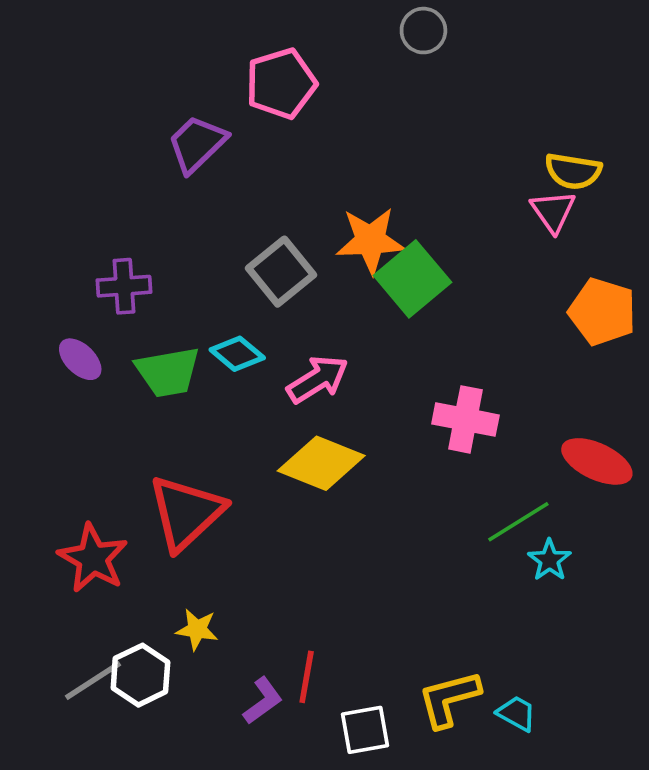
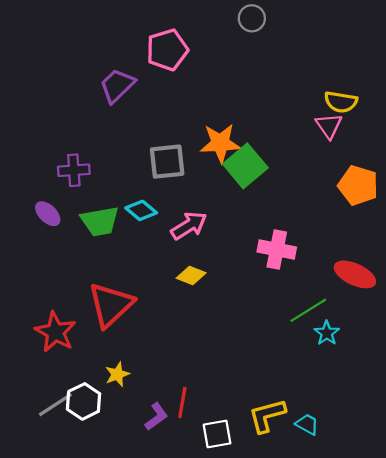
gray square: (281, 272) -> (167, 162), turned 33
yellow diamond: (321, 463) -> (191, 276), size x0.6
yellow star: (197, 629) -> (117, 374), turned -30

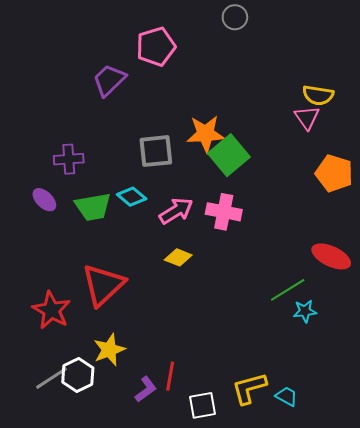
pink cross: (277, 249) -> (224, 212), moved
cyan star: (327, 333) -> (305, 311), turned 30
yellow star: (117, 374) -> (109, 350), size x1.4

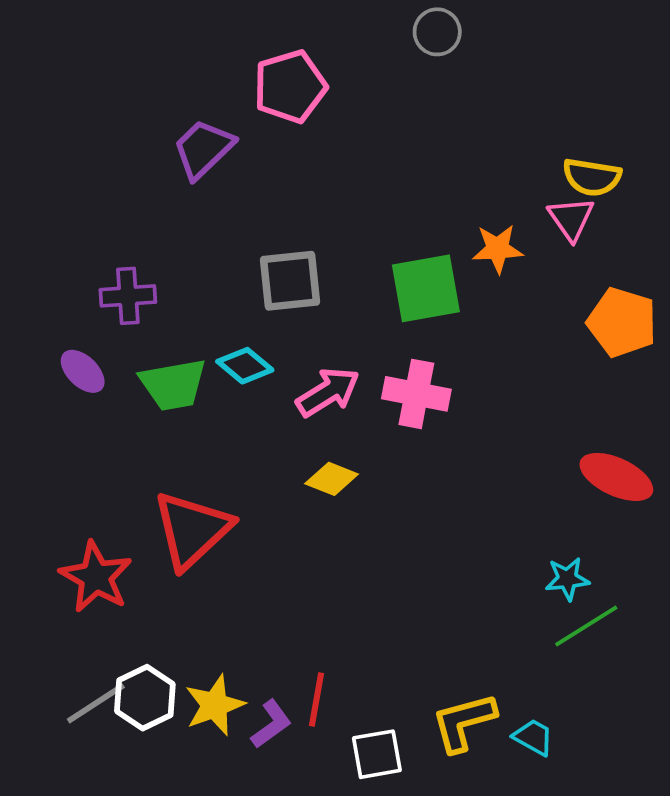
orange star: (206, 134) -> (498, 249), moved, size x0.7
green square: (229, 155) -> (426, 288), turned 30
green line: (288, 290) -> (586, 626), moved
yellow star: (109, 350) -> (215, 705), moved

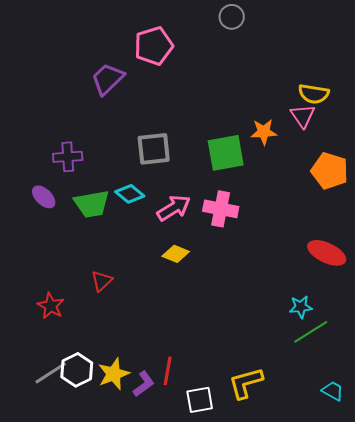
red triangle: (192, 530) -> (102, 281), size x0.5
red star: (96, 577) -> (51, 306), size x0.7
cyan trapezoid: (533, 737) -> (333, 391), moved

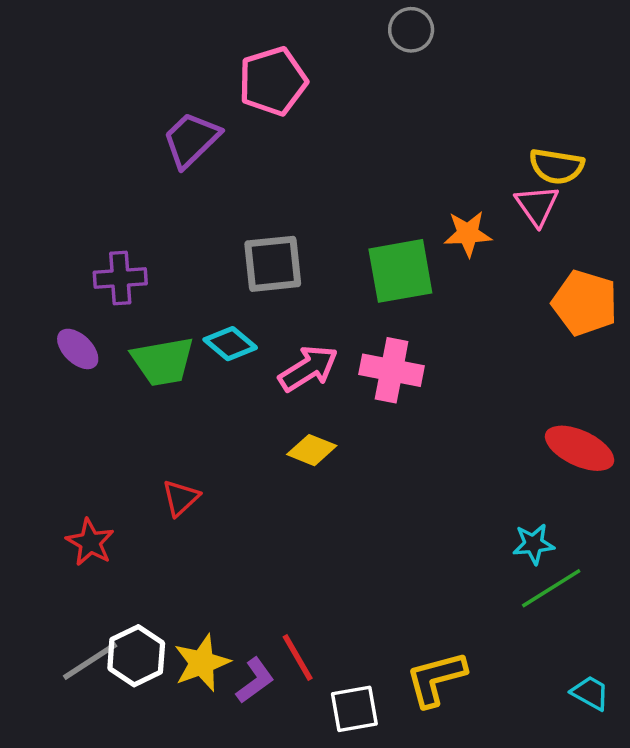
red line: (168, 371) -> (298, 657), turned -40

